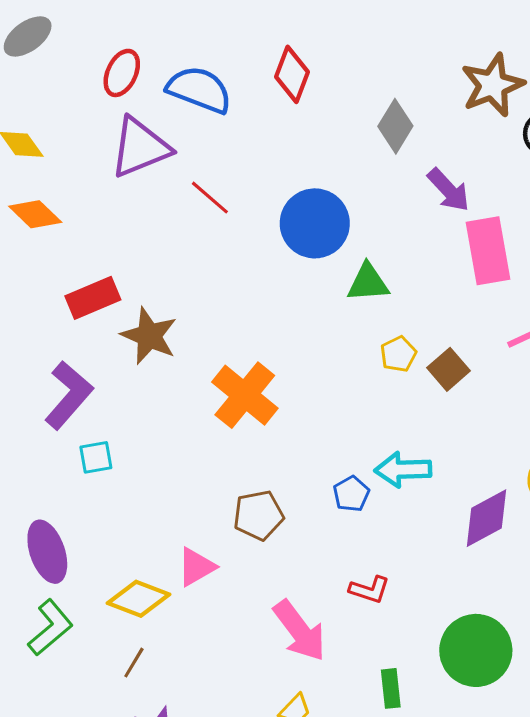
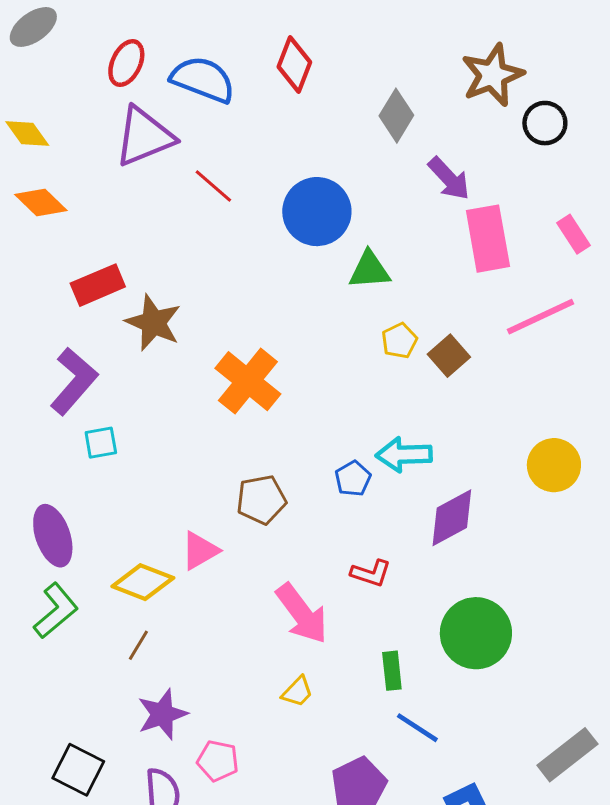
purple diamond: (486, 518) -> (452, 518), moved

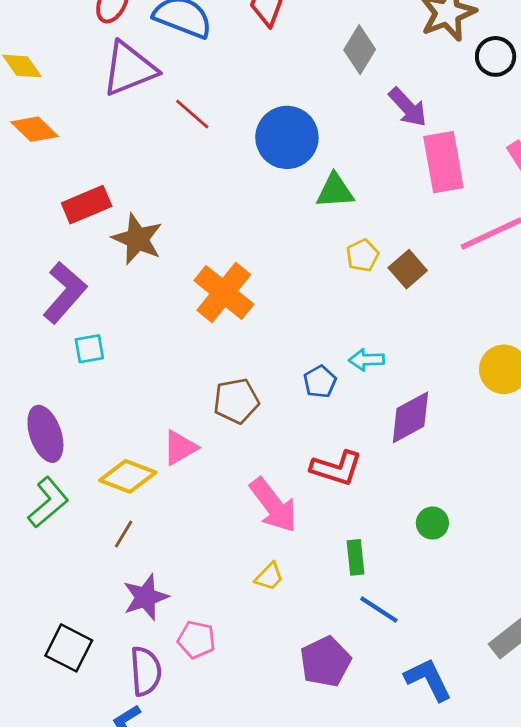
cyan arrow: (404, 455) -> (367, 360), size x0.7
red L-shape: (371, 573) -> (336, 468), size x1.4
green circle: (476, 633) -> (432, 523), size x0.5

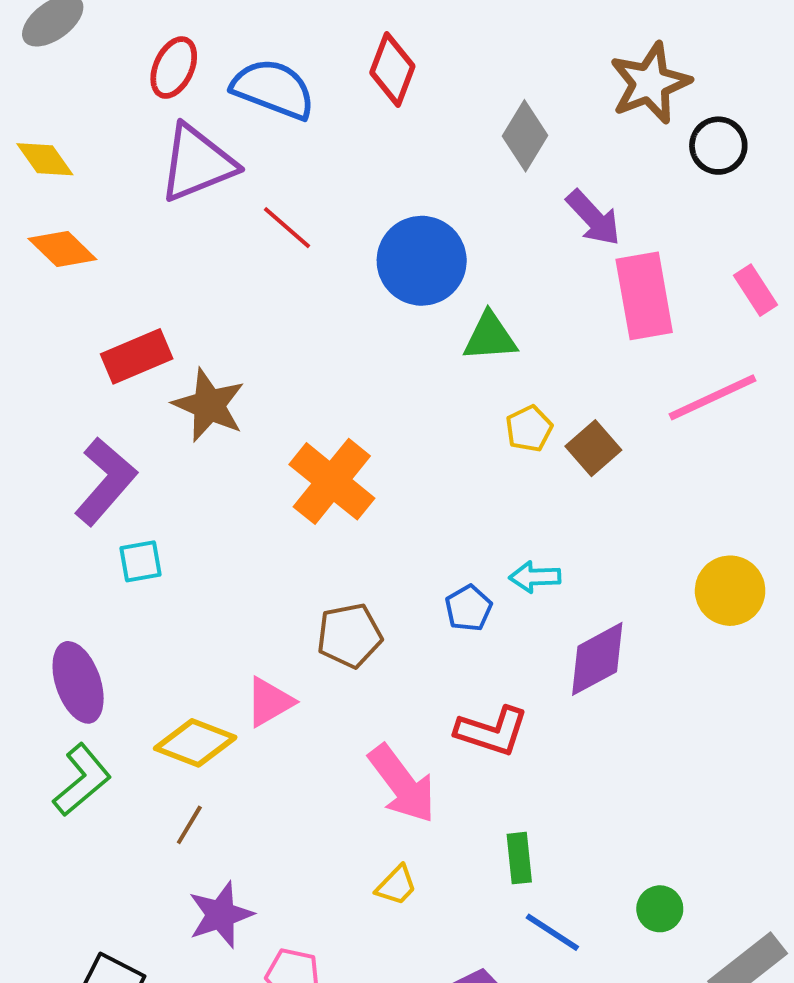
green circle: (432, 523) -> (660, 909), moved

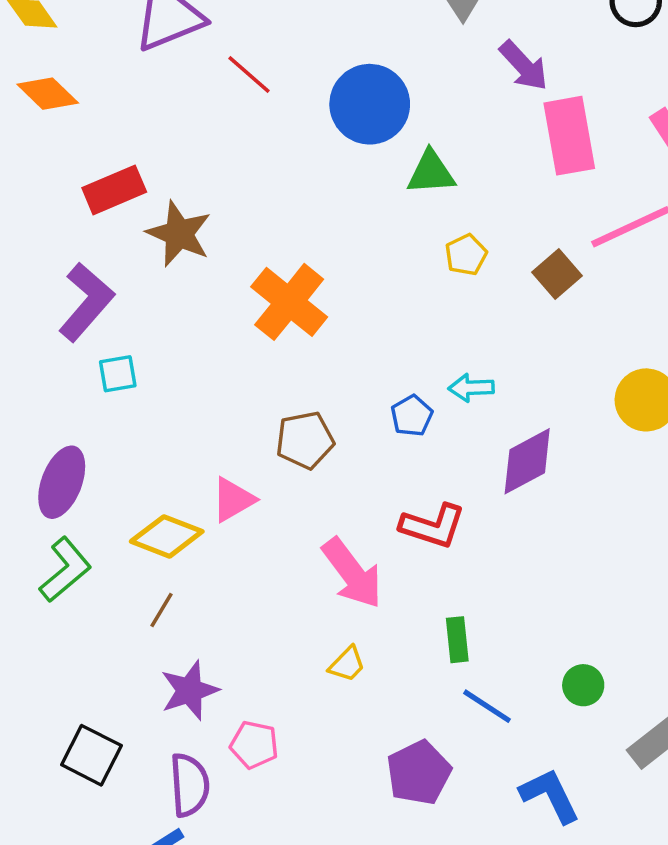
brown square: (593, 448) -> (557, 274), moved
purple ellipse: (78, 682) -> (62, 482), turned 40

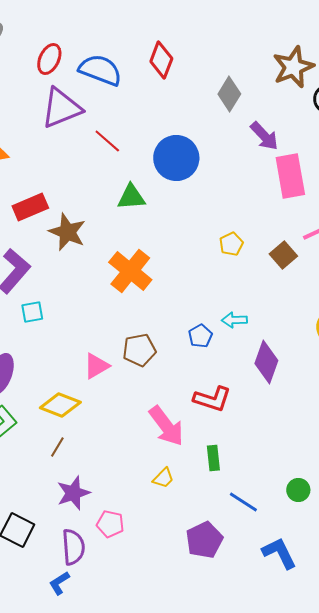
green triangle: (431, 172) -> (131, 197), moved
purple diamond: (527, 461) -> (266, 362), turned -42
pink triangle: (233, 500) -> (96, 366), moved
green rectangle: (457, 640) -> (213, 458), moved

